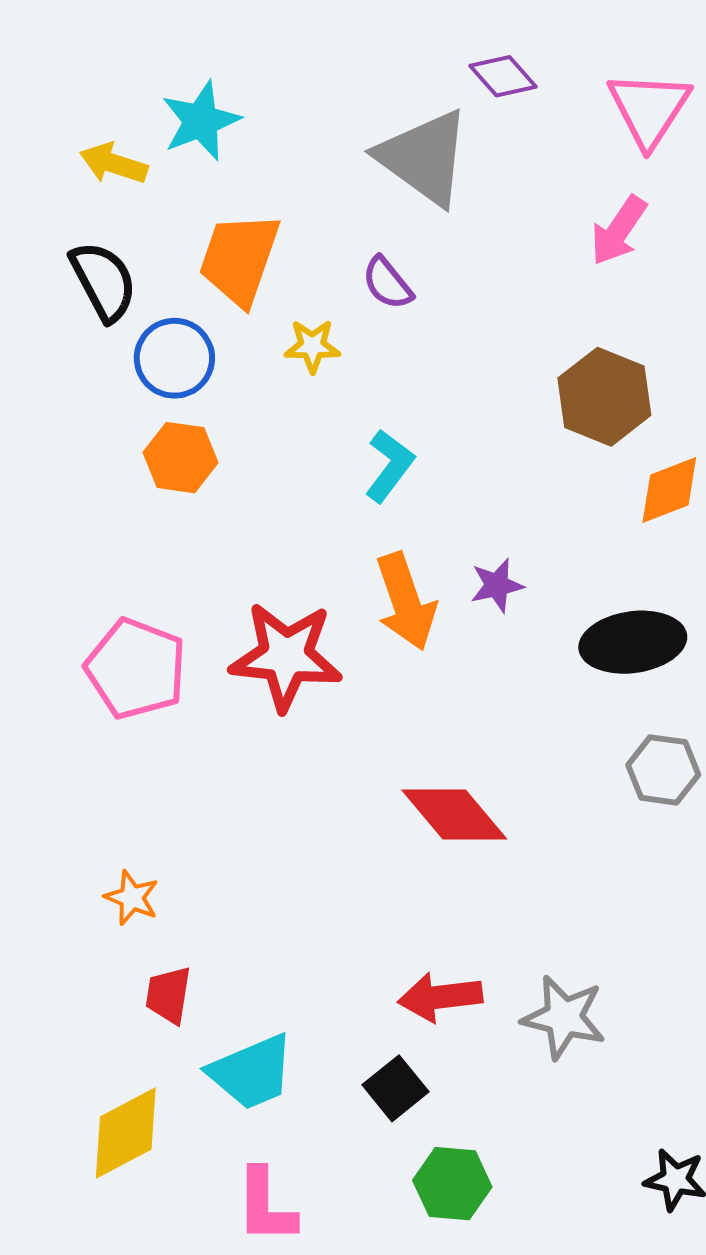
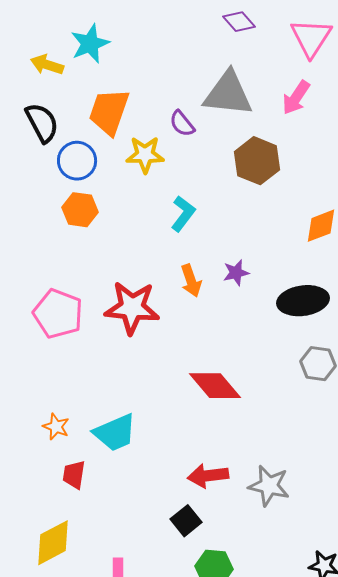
gray triangle: (424, 157) -> (228, 94), moved, turned -30
yellow star: (312, 346) -> (145, 155), size x1.4
brown hexagon: (604, 397) -> (257, 161), moved
orange arrow: (406, 602) -> (191, 281), size x0.7
cyan trapezoid: (251, 1072) -> (115, 433), moved

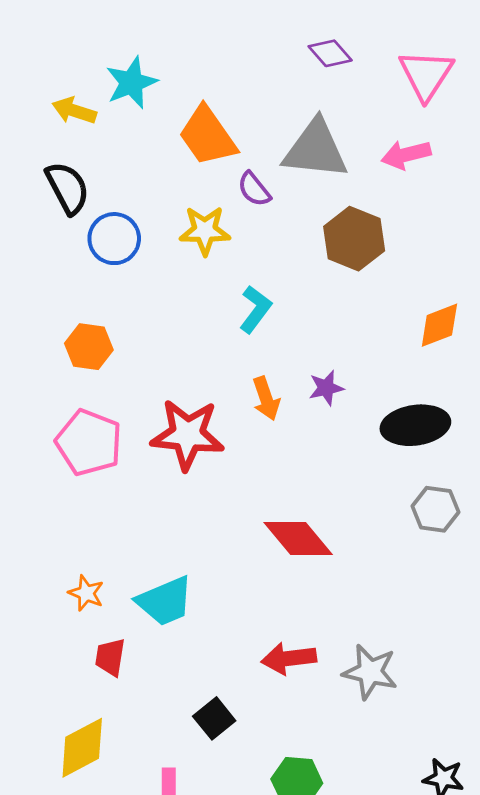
pink arrow: (296, 98) -> (406, 155), turned 42
orange trapezoid: (109, 112) -> (207, 136), moved, turned -54
orange hexagon: (80, 210) -> (89, 347), moved
black square: (186, 521) -> (214, 718), moved

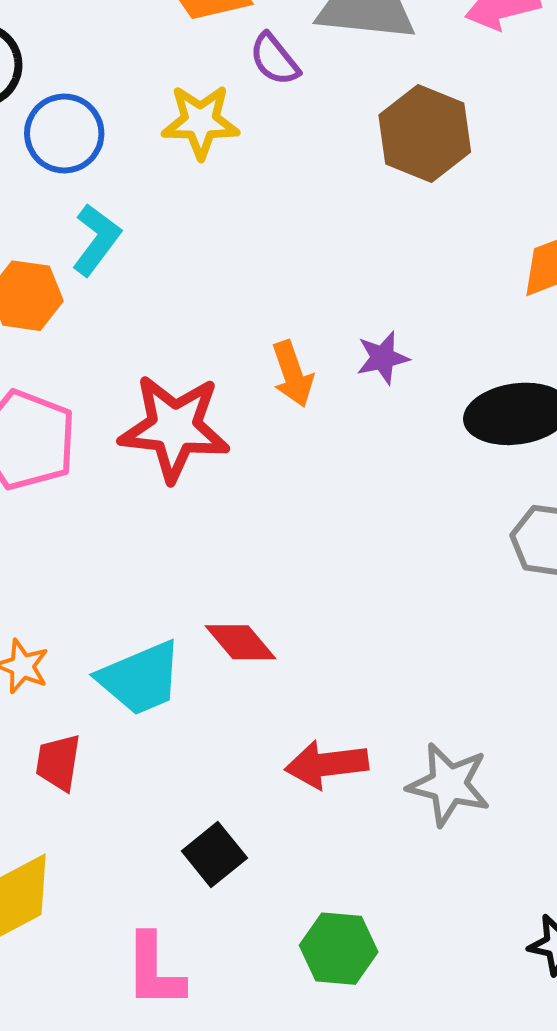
cyan L-shape: (255, 309) -> (96, 240), moved
red diamond: (298, 538) -> (240, 642), moved, size x0.7

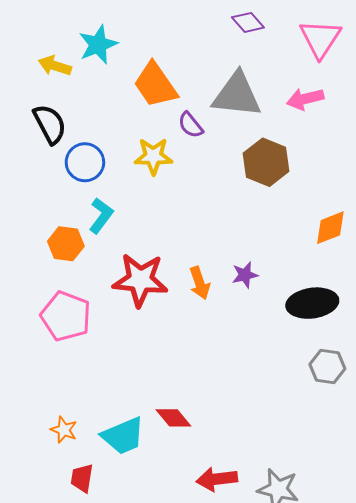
red star: (174, 428) -> (140, 280), moved

